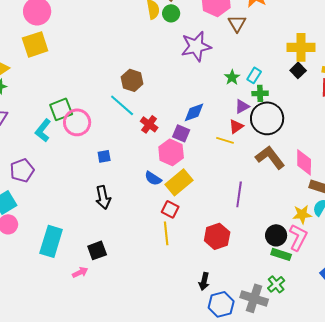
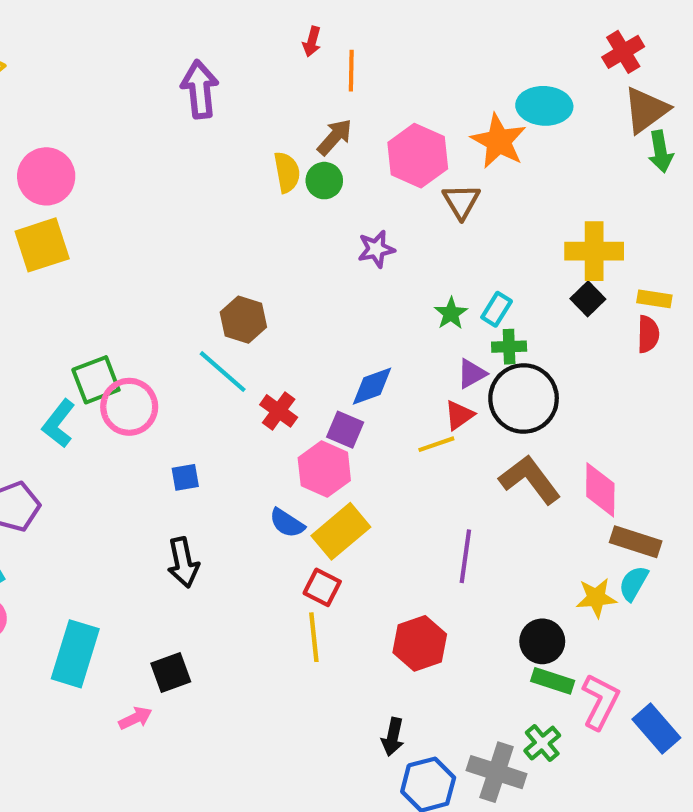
purple star: (196, 46) -> (376, 249), size x0.6
yellow line: (225, 140) -> (436, 444), turned -36
pink L-shape: (298, 237) -> (600, 702), moved

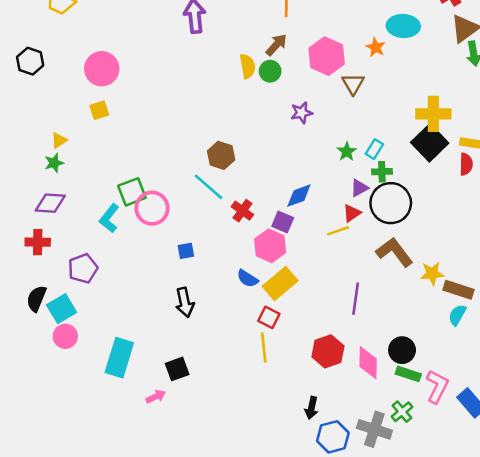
orange star: (499, 141) -> (376, 47), size x0.6
yellow square: (42, 245) -> (99, 110), size x0.6
black square: (588, 299) -> (430, 143), size x1.8
pink diamond: (600, 490) -> (368, 363), moved
yellow star: (596, 598) -> (432, 273), moved

